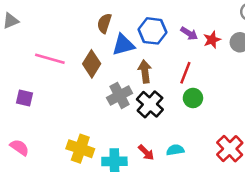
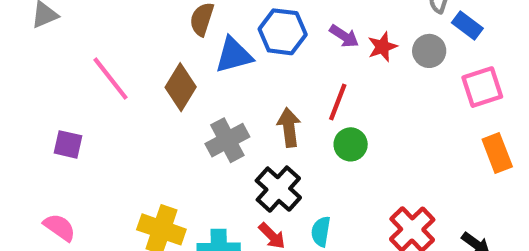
pink line: (50, 59) -> (110, 79), turned 36
brown arrow: (145, 71) -> (289, 127), moved
black cross: (150, 104) -> (278, 189), moved
cyan semicircle: (175, 150) -> (321, 232), turned -72

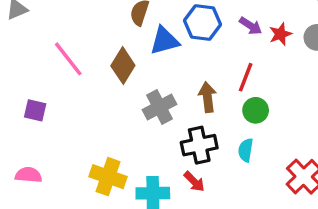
black cross: (278, 189) -> (199, 145), turned 36
pink semicircle: (59, 227) -> (28, 175), turned -30
cyan semicircle: (321, 232) -> (246, 150), moved

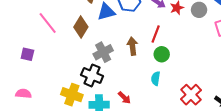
black cross: (199, 145) -> (92, 75), moved, turned 35

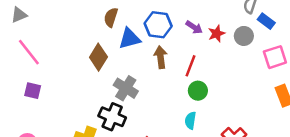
pink line: (48, 23) -> (29, 52), moved
brown arrow: (132, 46) -> (161, 57), moved
gray cross: (103, 52) -> (126, 88), turned -30

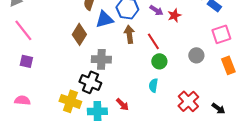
gray circle: (244, 36) -> (196, 55), moved
red line: (190, 66) -> (153, 41), turned -54
gray cross: (126, 88) -> (101, 59), turned -30

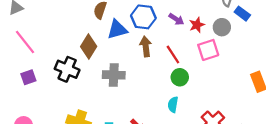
pink square: (221, 34) -> (208, 50), moved
gray circle: (196, 55) -> (222, 27), moved
purple square: (26, 61) -> (28, 77), turned -32
black cross: (90, 82) -> (67, 69), moved

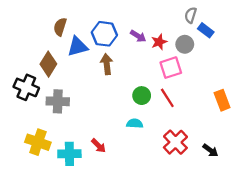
red line: (173, 54) -> (167, 98), moved
gray cross: (114, 75) -> (58, 101), moved
cyan semicircle: (173, 105) -> (135, 124), turned 84

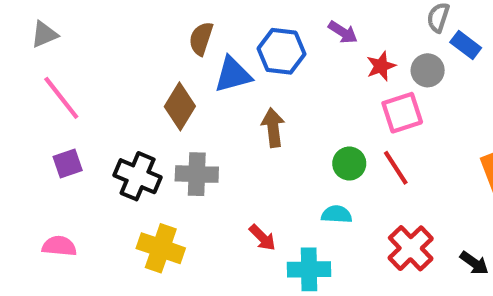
purple arrow: (138, 36) -> (343, 32), moved
brown arrow: (107, 64) -> (273, 128), moved
black cross: (26, 87) -> (138, 176), moved
red arrow: (99, 146) -> (262, 238), moved
cyan cross: (69, 154) -> (309, 269), moved

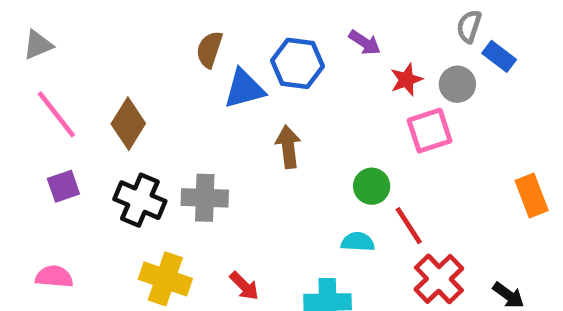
brown diamond: (180, 106) -> (128, 124), moved
red line: (396, 168) -> (409, 226), moved
red arrow: (262, 238) -> (244, 286), moved

